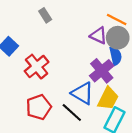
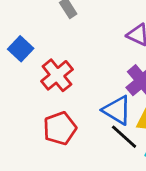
black line: (72, 112) -> (124, 137), moved

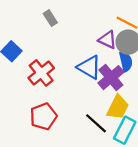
blue triangle: (117, 110) -> (89, 67), moved

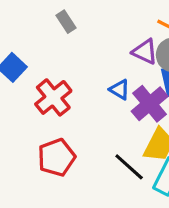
blue triangle: (89, 67) -> (120, 90), size x0.6

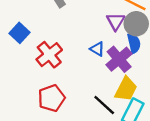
purple triangle: (145, 52) -> (116, 21), turned 36

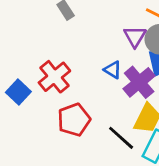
blue square: (19, 33) -> (18, 92), moved
red pentagon: (52, 98) -> (74, 120), moved

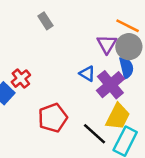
red cross: (54, 77) -> (21, 79), moved, size x0.7

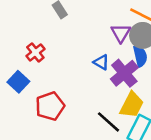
red cross: (21, 79) -> (35, 52), moved
red pentagon: (53, 118) -> (50, 106), moved

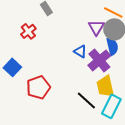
red cross: (35, 52) -> (28, 31), moved
yellow trapezoid: (132, 105) -> (105, 86), turned 140

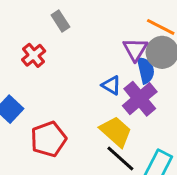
blue semicircle: (112, 46) -> (146, 70), moved
yellow trapezoid: (105, 86) -> (116, 132), moved, turned 145

